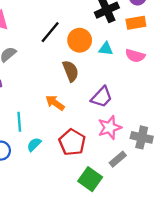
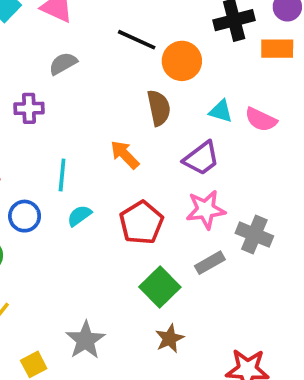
black line: (50, 32) -> (137, 40), turned 65
cyan triangle: (106, 49) -> (221, 111), moved
pink semicircle: (135, 56) -> (261, 120), moved

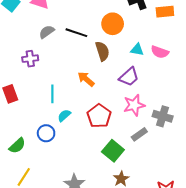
black line: (137, 40) -> (76, 33), moved
blue circle: (25, 216) -> (46, 133), moved

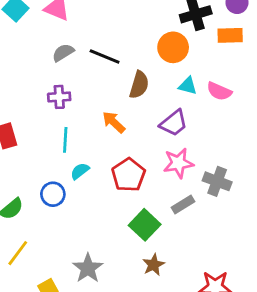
orange circle: (113, 24) -> (173, 47), moved
brown semicircle: (102, 51) -> (139, 85), turned 30
purple cross: (30, 59) -> (59, 97), moved

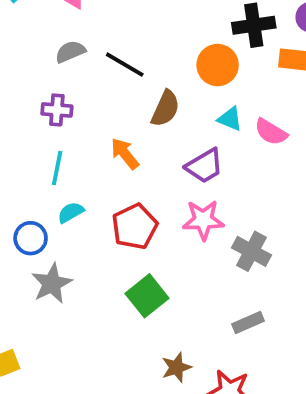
gray rectangle: (183, 204) -> (248, 323), moved
brown star: (154, 265) -> (176, 367), moved
gray star: (88, 268) -> (52, 283), moved

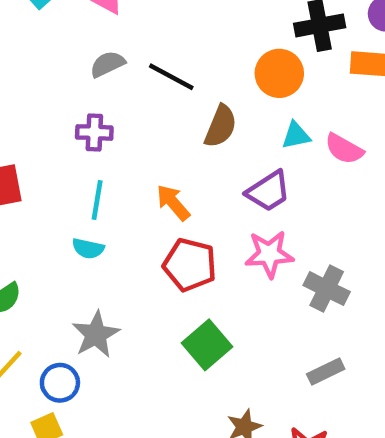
cyan triangle: (230, 119) -> (296, 135), turned -32
orange arrow: (125, 154) -> (173, 203), moved
cyan semicircle: (71, 212) -> (88, 249), moved, turned -136
red pentagon: (135, 227) -> (190, 265), turned -30
blue circle: (31, 238) -> (60, 383), moved

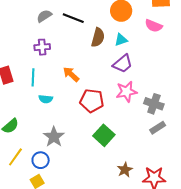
cyan triangle: (296, 135) -> (121, 40), moved
pink semicircle: (344, 149) -> (154, 26), moved
cyan line: (97, 200) -> (33, 77), moved
orange arrow: (173, 203) -> (71, 74), moved
gray rectangle: (326, 372) -> (158, 128), moved

